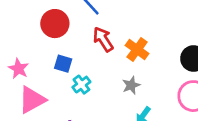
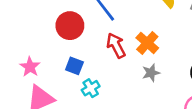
orange cross: (137, 49) -> (147, 43), moved
gray star: (131, 85) -> (151, 73), moved

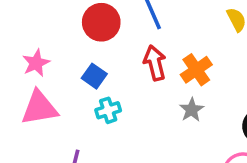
gray star: (151, 73) -> (192, 110), turned -30

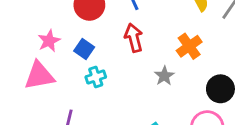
pink star: (36, 63) -> (49, 41), moved
orange cross: (196, 70) -> (189, 46), moved

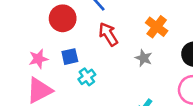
pink star: (49, 41) -> (38, 59), turned 30
blue square: (84, 49) -> (70, 57), turned -30

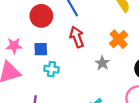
cyan cross: (87, 77) -> (52, 69), turned 32

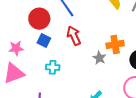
orange cross: (119, 39) -> (115, 44), moved, turned 36
blue square: (41, 49) -> (44, 40), moved, turned 32

